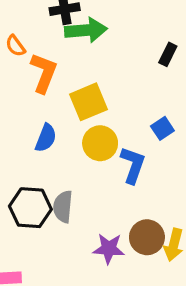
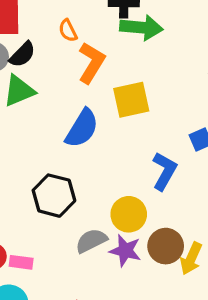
blue semicircle: (46, 138) -> (82, 128), size x1.4
yellow circle: (100, 143) -> (129, 214), moved
gray semicircle: (63, 207) -> (91, 241), moved, turned 48

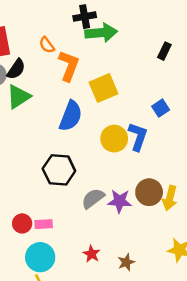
yellow circle: (129, 214) -> (114, 139), moved

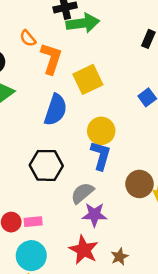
blue L-shape: (138, 137) -> (101, 156), moved
purple star: (120, 201) -> (94, 215), moved
red star: (92, 254) -> (84, 250), size x1.6

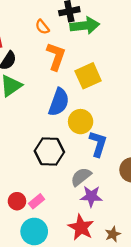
orange semicircle: (28, 38) -> (42, 27), moved
yellow circle: (101, 131) -> (81, 122), moved
pink rectangle: (33, 222) -> (37, 201), turned -35

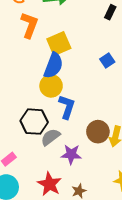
blue semicircle: (59, 102) -> (53, 65), moved
black hexagon: (49, 152) -> (34, 122), moved
purple star: (91, 196) -> (71, 154), moved

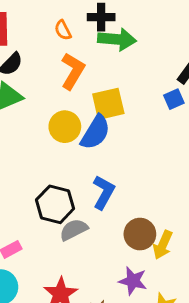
blue square: (107, 60) -> (174, 99), moved
yellow circle: (51, 86) -> (65, 127), moved
purple star: (71, 154) -> (133, 281), moved

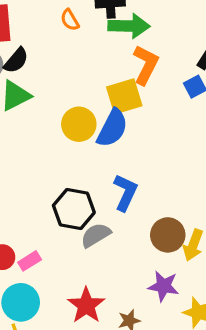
orange L-shape: (73, 71) -> (146, 65), moved

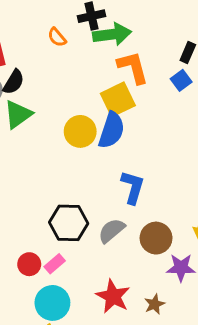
orange L-shape: (146, 65) -> (133, 67), turned -33
black hexagon: (74, 209) -> (69, 223), moved
brown circle: (168, 235) -> (156, 238), moved

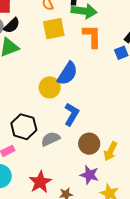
yellow square: (118, 99) -> (54, 29), moved
yellow circle: (80, 131) -> (50, 87), moved
brown circle: (156, 238) -> (89, 144), moved

